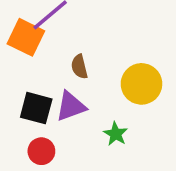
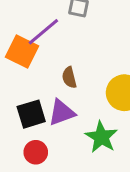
black square: (36, 108) -> (31, 114), turned -32
green star: (116, 134) -> (101, 137), size x1.5

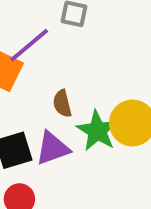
green star: (101, 137) -> (97, 131), moved

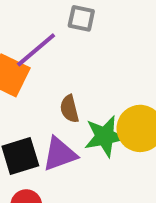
green star: (97, 131) -> (105, 136), turned 30

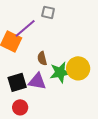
purple triangle: (60, 154) -> (37, 81), turned 30

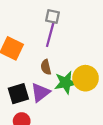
purple line: (25, 28) -> (50, 34), moved, turned -35
purple triangle: (37, 81) -> (40, 92), turned -48

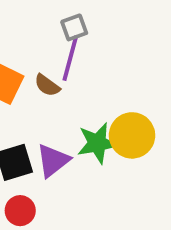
gray square: (52, 17) -> (74, 27), turned -32
brown semicircle: (46, 67) -> (47, 85), moved, turned -40

